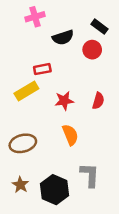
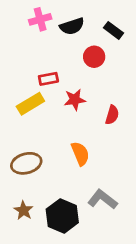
black semicircle: (63, 37) -> (72, 26), moved
red circle: (92, 50) -> (94, 57), moved
red star: (64, 101) -> (75, 100), moved
gray L-shape: (90, 175) -> (102, 199), turned -55

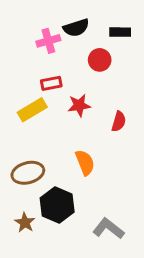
pink cross: (40, 19) -> (48, 41), moved
black rectangle: (114, 30) -> (120, 32), turned -36
gray L-shape: (102, 199) -> (108, 228), moved
black hexagon: (62, 216) -> (57, 205), moved

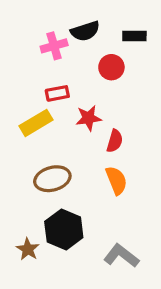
red semicircle: (119, 121) -> (115, 141), moved
orange semicircle: (85, 162) -> (116, 180), moved
brown ellipse: (28, 173) -> (52, 179), moved

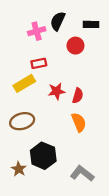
black semicircle: (85, 31) -> (58, 21), turned 132
red star: (88, 118) -> (57, 91), moved
brown ellipse: (52, 179) -> (22, 121), moved

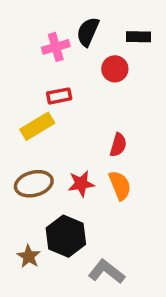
red star: (57, 91) -> (81, 184), moved
gray L-shape: (82, 173) -> (106, 272), moved

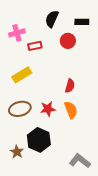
pink cross: (56, 47) -> (17, 33), moved
red rectangle: (59, 96) -> (35, 46), moved
gray L-shape: (106, 272) -> (80, 161), moved

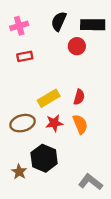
black rectangle: (82, 22) -> (93, 25), size x1.5
pink cross: (17, 33) -> (19, 26), moved
red rectangle: (35, 46) -> (25, 56), moved
yellow rectangle: (22, 75) -> (49, 98), moved

